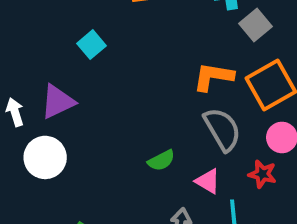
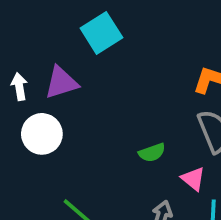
cyan square: (92, 45) -> (101, 33), size x1.5

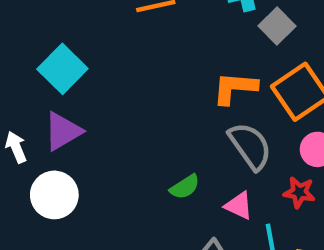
cyan square: (101, 33) -> (62, 69), moved

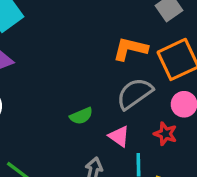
gray semicircle: (250, 146) -> (135, 94), turned -99

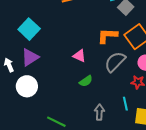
pink triangle: (119, 136) -> (79, 56), moved

